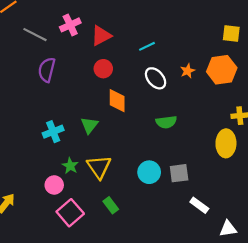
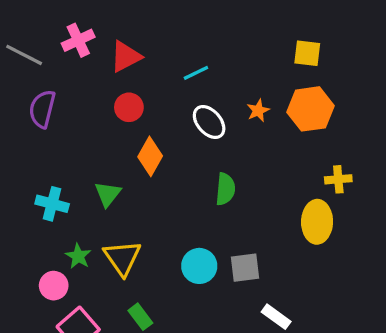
yellow square: (231, 33) -> (307, 53), moved
orange diamond: (117, 101) -> (150, 156), turned 30
green semicircle: (166, 122) -> (225, 189), turned -78
cyan cross: (53, 132) -> (52, 204), turned 36

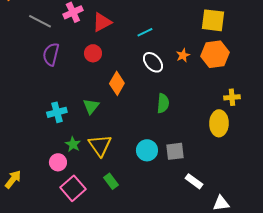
yellow square: (307, 53) -> (213, 20), size x1.4
red circle: (129, 107) -> (93, 53), moved
cyan cross: (52, 204) -> (57, 112), turned -30

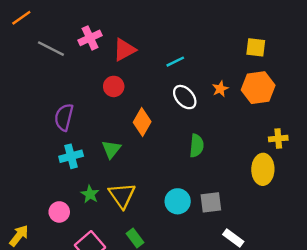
yellow square: (213, 20) -> (256, 47), size x0.7
purple semicircle: (51, 54) -> (64, 117), moved
pink circle: (58, 162) -> (59, 212), moved

